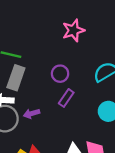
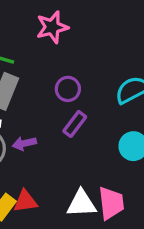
pink star: (73, 30) -> (52, 27), moved

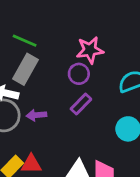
pink star: (52, 27) -> (90, 50), moved

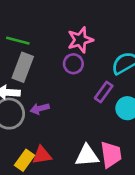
purple rectangle: (81, 104) -> (104, 92), moved

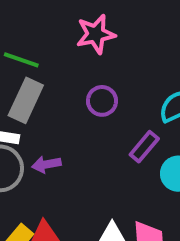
pink star: (80, 40) -> (96, 34), moved

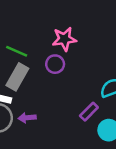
purple circle: (102, 101) -> (55, 64), moved

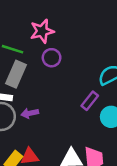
pink star: (64, 39) -> (42, 31), moved

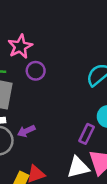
purple rectangle: (90, 101) -> (87, 134), moved

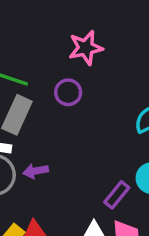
pink star: (20, 46) -> (86, 48), moved

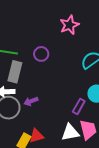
pink star: (86, 48) -> (69, 25), moved

